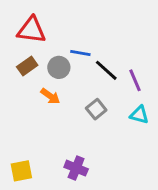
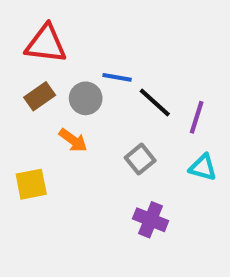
purple line: (135, 80) -> (197, 117), turned 40
purple cross: (76, 168) -> (151, 220), moved
yellow square: (21, 171) -> (31, 184), moved

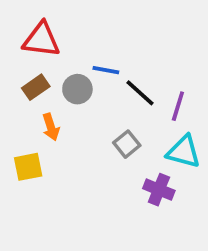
orange arrow: (73, 140) -> (51, 127), moved, turned 36
cyan triangle: (203, 167) -> (184, 152), size x1.4
purple cross: (151, 220) -> (159, 190), moved

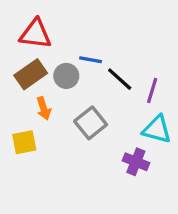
brown rectangle: (36, 87) -> (31, 74), size x1.4
gray square: (127, 144) -> (91, 123), moved, size x1.4

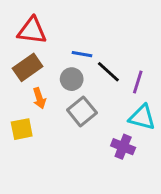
gray circle: (66, 76) -> (72, 79), moved

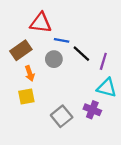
red triangle: (32, 31) -> (41, 23), moved
gray square: (82, 111) -> (62, 116), moved
yellow square: (22, 129) -> (26, 96), moved

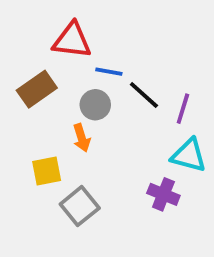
orange arrow: (30, 73) -> (82, 138), moved
gray square: (62, 116) -> (80, 206), moved

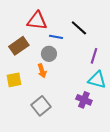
black line: (144, 95) -> (79, 28), moved
yellow square: (47, 171) -> (14, 80), moved

